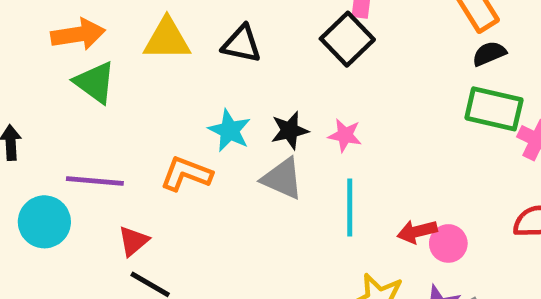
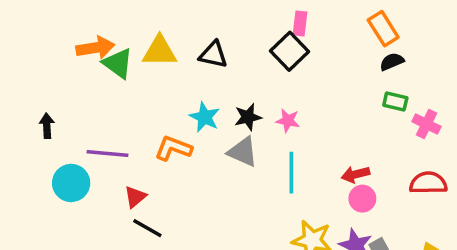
green triangle: (95, 82) -> (118, 63), moved
green rectangle: (494, 109) -> (395, 101), size x0.6
red arrow: (417, 231) -> (355, 174), moved

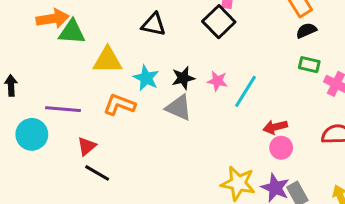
yellow triangle: (160, 51) -> (108, 60), moved
green triangle: (118, 63) -> (72, 32), turned -32
cyan line: (291, 173) -> (246, 91), moved, turned 32

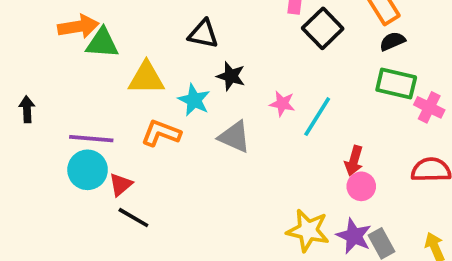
black square: (219, 22) -> (323, 28), moved
green rectangle: (309, 65) -> (396, 83), size x1.5
black star: (183, 78) -> (231, 76), moved, turned 30
red arrow: (275, 127) -> (354, 161), turned -60
cyan circle: (32, 134) -> (88, 170), moved

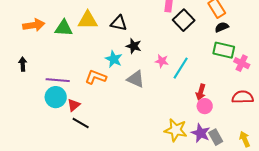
orange arrow: (78, 27) -> (34, 25), moved
yellow triangle: (146, 78) -> (88, 20), moved

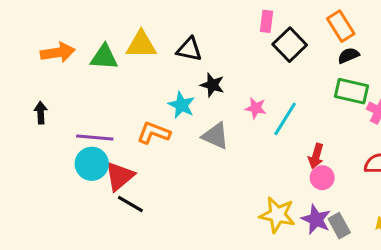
red triangle: (74, 105) -> (120, 176), size x1.5

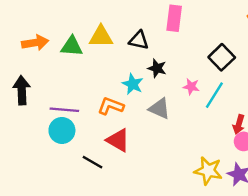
pink rectangle: (267, 21) -> (174, 18), moved, size x1.5
black square: (290, 45) -> (222, 57), moved
black arrow: (41, 113) -> (22, 90), size x1.6
red triangle: (120, 176) -> (118, 140), moved, turned -50

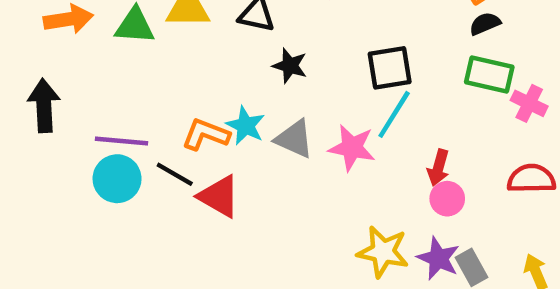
black square: (222, 57) -> (390, 68), moved, turned 35
cyan star: (133, 84) -> (246, 126), moved
pink star: (191, 87) -> (352, 148), moved, size x1.5
black line: (92, 162) -> (175, 174), moved

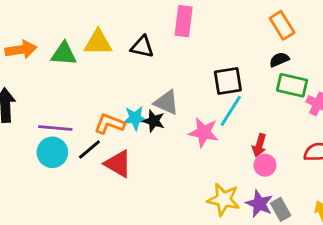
black semicircle: (485, 24) -> (279, 60), moved
black star: (290, 66) -> (154, 121), moved
cyan star: (246, 126) -> (135, 118), turned -30
gray triangle: (294, 139) -> (167, 102), moved
black line: (175, 174) -> (89, 149), turned -70

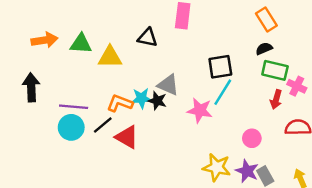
yellow triangle: (98, 42) -> (110, 57), moved
red arrow: (259, 145) -> (276, 99), moved

